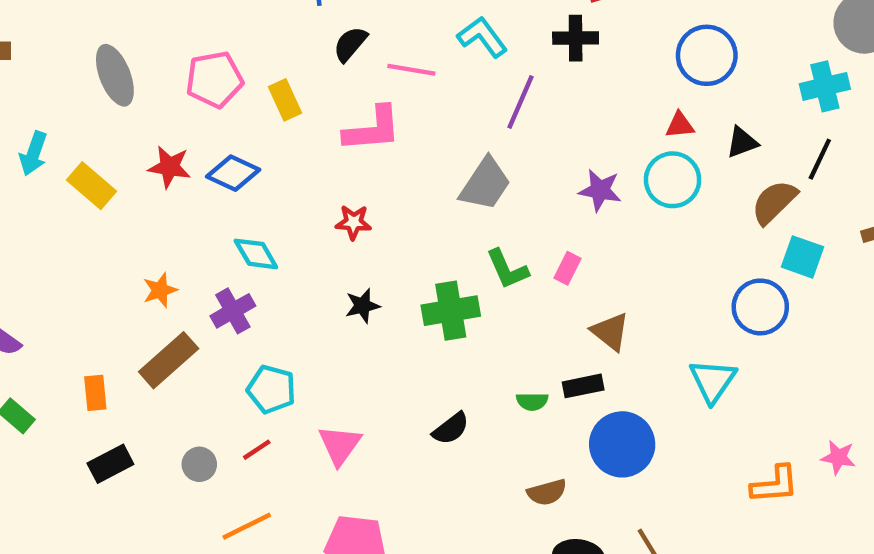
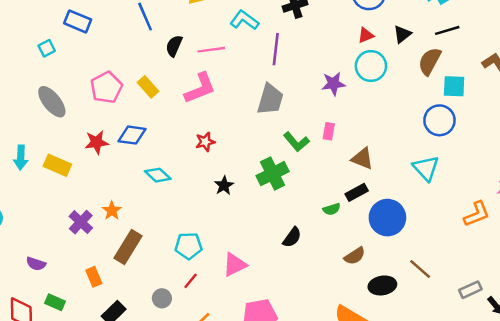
black line: (820, 159) -> (447, 30), turned 65
purple cross: (233, 311) -> (81, 222), moved
pink triangle: (340, 445) -> (235, 265), turned 45

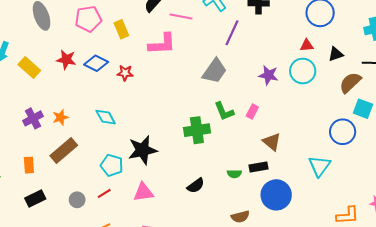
red star: (205, 142) -> (125, 73), moved
cyan diamond: (158, 175) -> (106, 117), moved
black star: (224, 185) -> (142, 150), moved, size x1.8

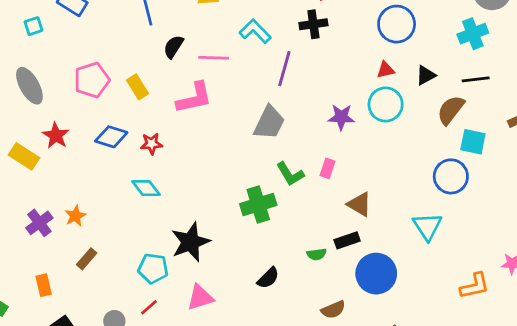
red star: (66, 60) -> (56, 136), moved, turned 30
cyan diamond: (106, 117) -> (146, 188), moved
brown rectangle: (64, 150) -> (87, 259), size x0.6

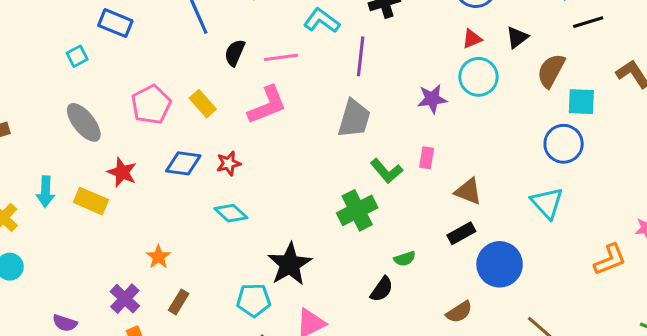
black line: (476, 79) -> (588, 22), moved
purple cross: (39, 223) -> (125, 299), moved
green semicircle: (317, 254) -> (405, 259), moved

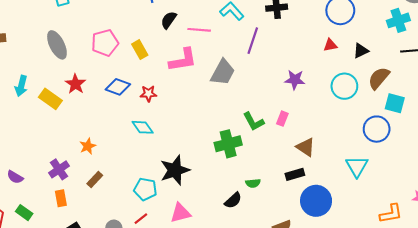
cyan circle: (478, 77) -> (344, 86), moved
gray trapezoid: (354, 119) -> (223, 72), moved

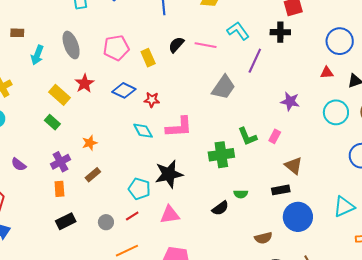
black semicircle: (169, 20) -> (176, 45), moved
pink L-shape: (183, 60) -> (179, 127), moved
cyan arrow: (21, 86) -> (37, 55), moved
cyan triangle: (357, 166) -> (344, 207), moved, turned 30
green rectangle: (24, 213) -> (52, 122), moved

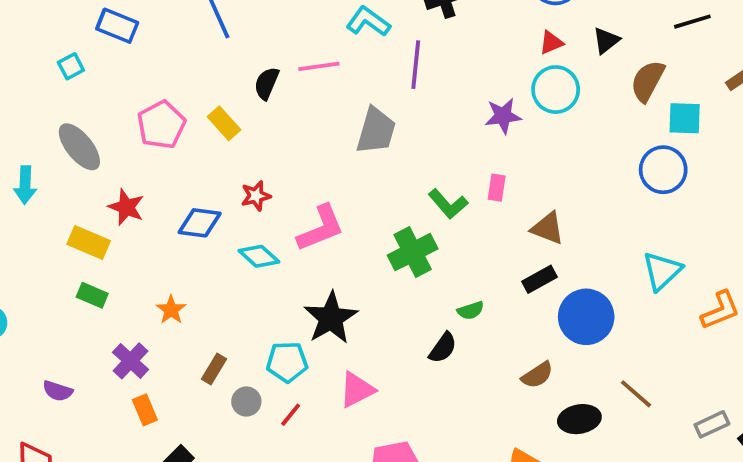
blue diamond: (124, 90) -> (200, 223), moved
cyan circle: (336, 112) -> (556, 90), moved
brown rectangle: (93, 175) -> (214, 369), moved
gray circle: (106, 222) -> (246, 402), moved

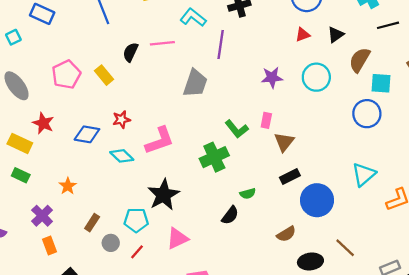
cyan circle: (556, 90) -> (316, 77), moved
brown triangle: (548, 228) -> (284, 142), moved, turned 45

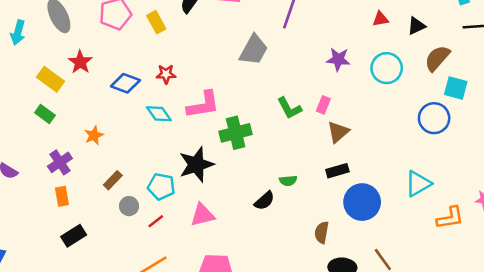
green cross: (214, 157) -> (236, 133), moved
brown semicircle: (286, 234) -> (322, 232), turned 120

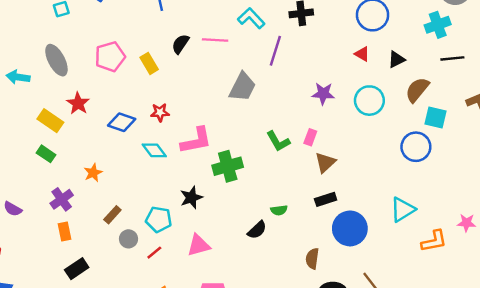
red triangle: (380, 19) -> (362, 54), turned 42
cyan arrow: (18, 33) -> (18, 77), turned 85
black star: (196, 165) -> (191, 198), size x0.7

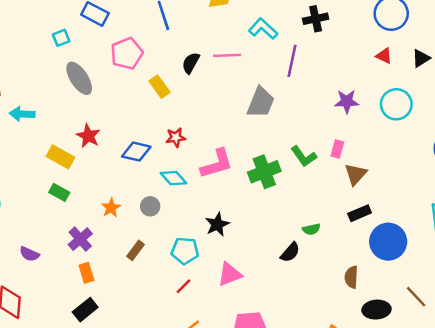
pink pentagon: (110, 57) -> (127, 53), moved
gray ellipse: (56, 60) -> (79, 78), moved
green cross: (228, 166) -> (264, 172), moved
gray circle: (129, 239) -> (150, 206), moved
black rectangle: (77, 269) -> (85, 310), moved

